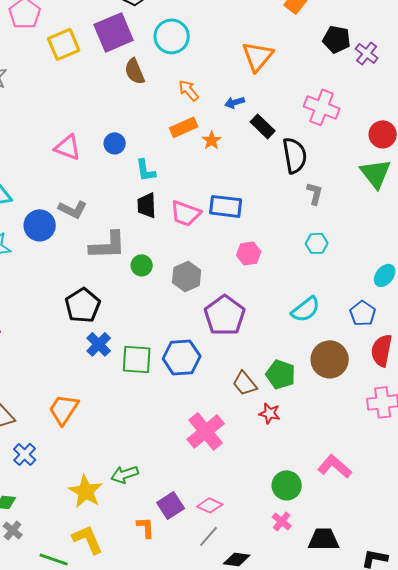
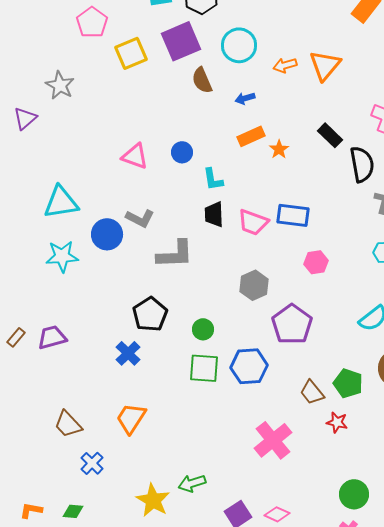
orange arrow: (189, 90) -> (285, 65), moved, turned -65
blue arrow: (235, 102) -> (245, 98), moved
green circle: (142, 265) -> (203, 329), moved
blue cross: (99, 344) -> (128, 353), moved

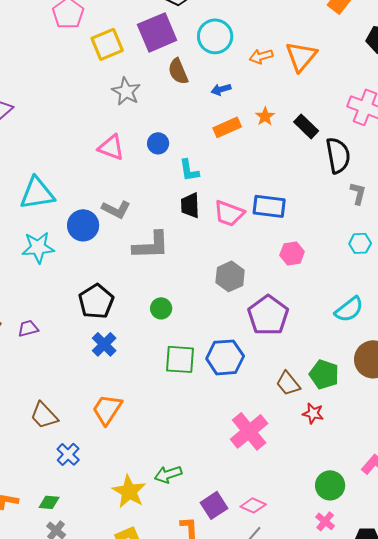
gray star: (60, 85) -> (126, 91), moved
orange star: (279, 149) -> (265, 116), moved
black pentagon: (150, 314) -> (96, 301), moved
green circle: (203, 329) -> (161, 308), moved
purple trapezoid: (52, 337) -> (28, 328), size x0.7

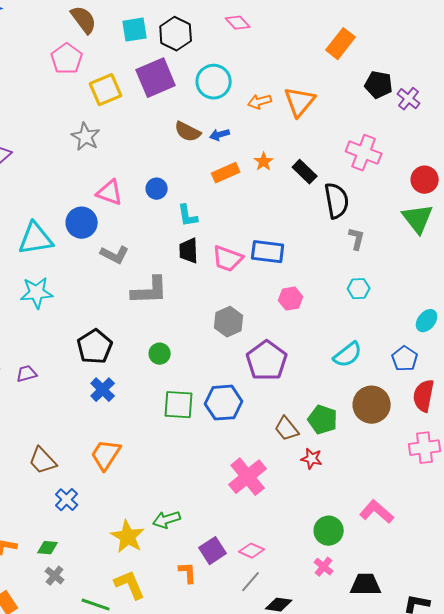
brown semicircle: (178, 71) -> (188, 132), moved, turned -40
gray star: (126, 91) -> (86, 137), moved
blue circle: (83, 225) -> (82, 223), moved

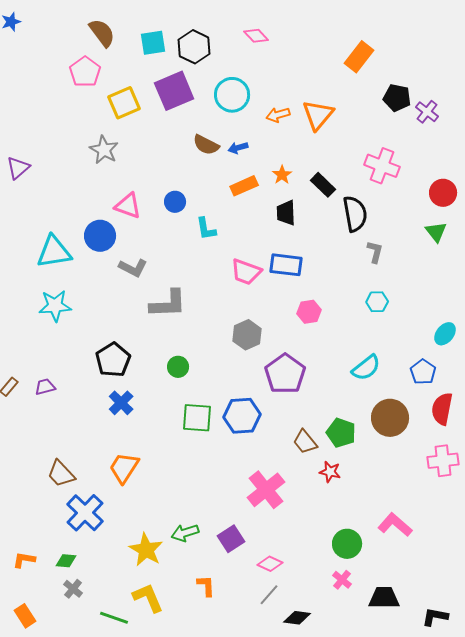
green triangle: (418, 219) -> (436, 232), size x0.7
black trapezoid: (189, 251) -> (286, 213), moved
blue cross: (67, 500) -> (85, 513), size x1.6
purple square: (213, 551) -> (231, 539), moved

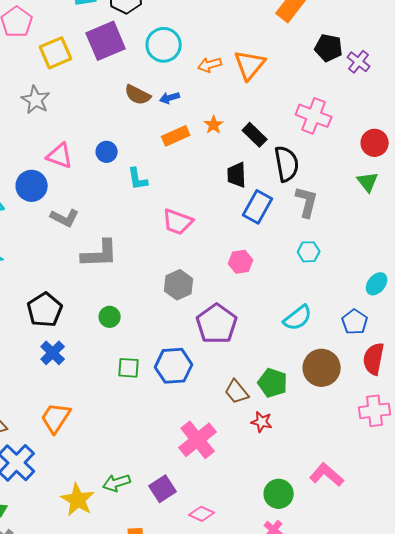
black trapezoid: (286, 213) -> (237, 175), moved
gray L-shape: (375, 252) -> (307, 202), size x1.4
blue rectangle: (286, 265) -> (258, 207), moved, turned -68
green square: (197, 418) -> (129, 368), size x0.7

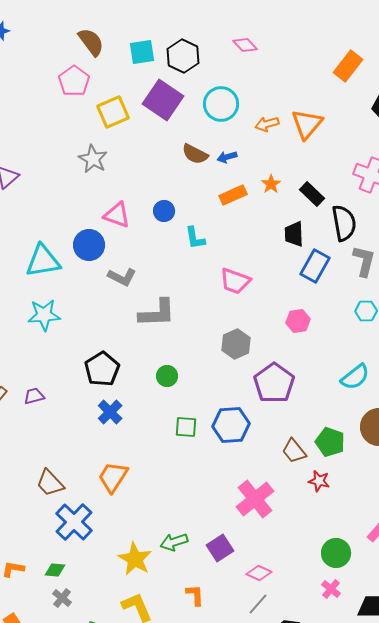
purple square: (106, 41) -> (163, 100), turned -33

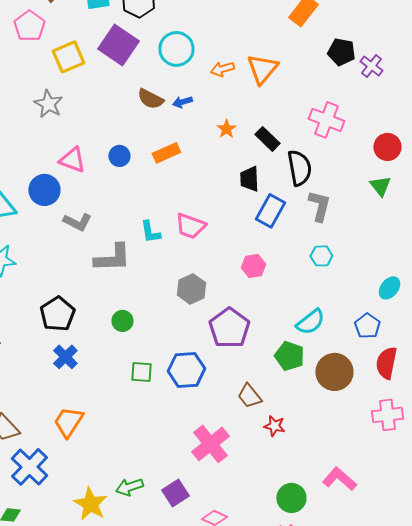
orange rectangle: (233, 195) -> (166, 153), moved
cyan L-shape: (195, 238) -> (150, 232), moved
green pentagon: (330, 442) -> (289, 356), moved

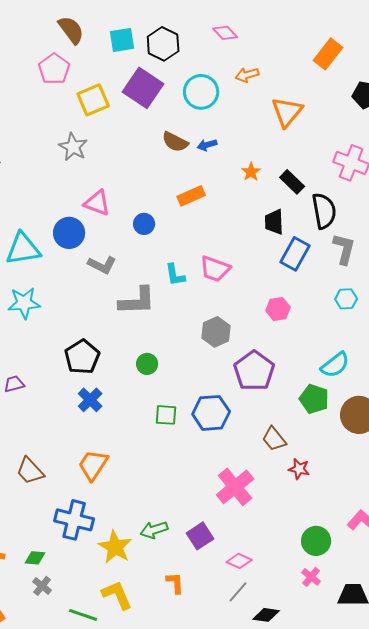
orange arrow: (222, 69) -> (247, 75), moved
blue circle: (119, 156) -> (144, 224), moved
blue cross: (29, 467) -> (74, 520), moved, turned -30

